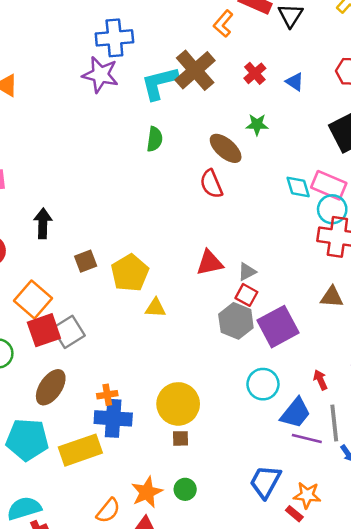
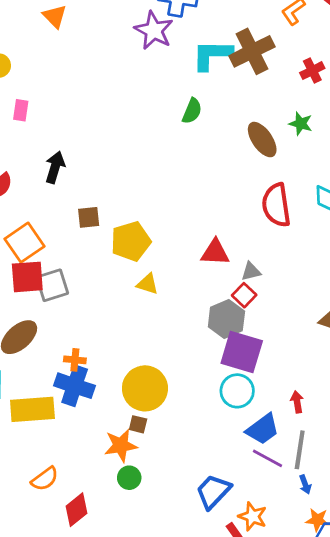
red semicircle: (211, 184) -> (276, 205), moved, size x1.4
purple square: (278, 327) -> (242, 352), moved, turned 30
orange star: (147, 492) -> (121, 445), moved

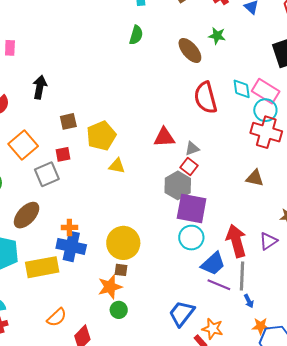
red square: (27, 277) -> (63, 154), moved, size x0.6
red arrow: (297, 402) -> (236, 241), size x2.0

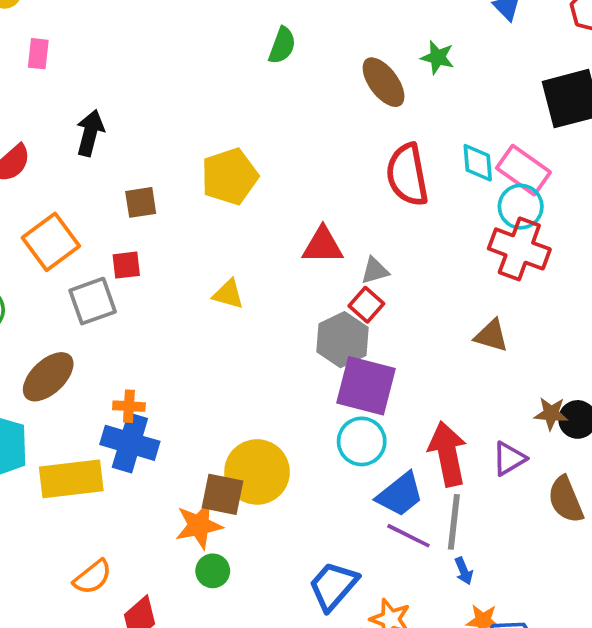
yellow pentagon: (101, 136) -> (230, 176), moved
yellow circle: (123, 243) -> (257, 472), moved
brown square: (121, 270) -> (222, 494), size x1.6

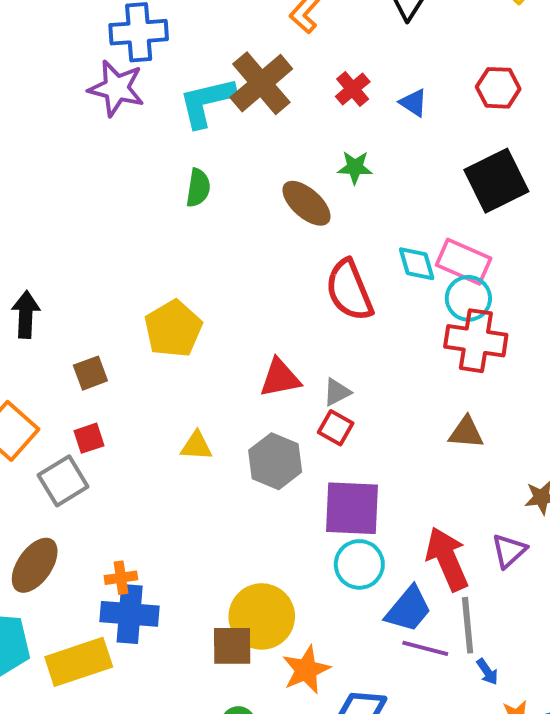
gray hexagon: (342, 340) -> (275, 461), moved
orange star: (199, 525) -> (306, 670), moved

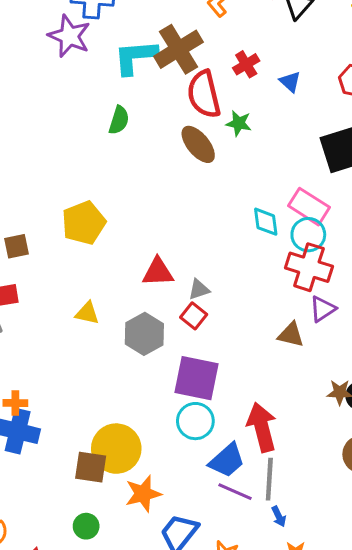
cyan diamond: (417, 264) -> (266, 222), moved
red semicircle: (349, 290) -> (204, 94), moved
purple triangle: (509, 551) -> (323, 309), moved

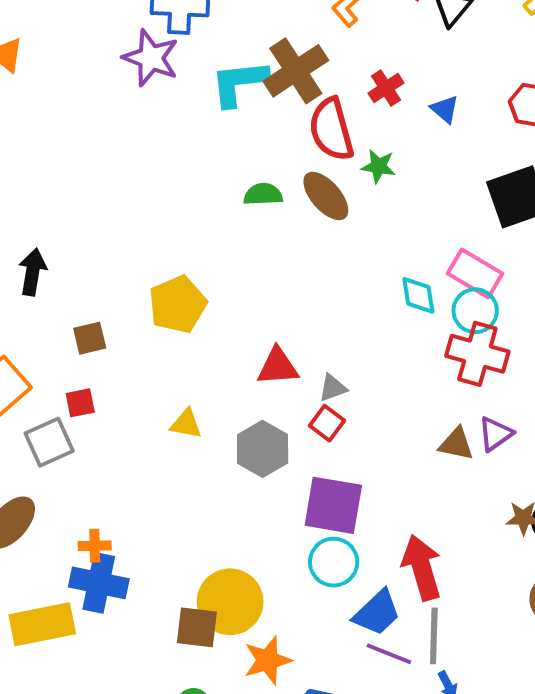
green semicircle: (119, 120) -> (263, 194), moved, turned -108
purple triangle: (323, 309) -> (495, 434), moved

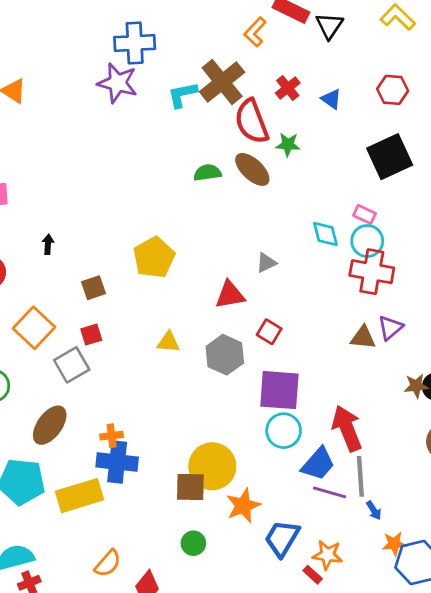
cyan L-shape: (239, 83) -> (182, 95), size x0.7
black arrow: (33, 272) -> (48, 244), size x0.6
pink rectangle: (475, 274) -> (364, 214), size x0.6
gray triangle: (333, 388) -> (266, 263), moved

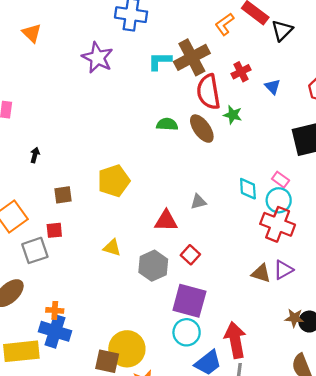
purple star: (118, 83) -> (97, 58), moved

